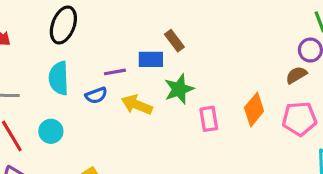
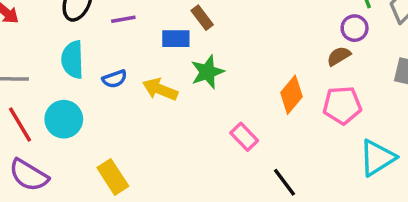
purple line: (115, 72) -> (123, 19), moved
pink rectangle: (209, 119) -> (244, 137), moved, turned -35
cyan circle: (51, 131) -> (64, 119), size x1.4

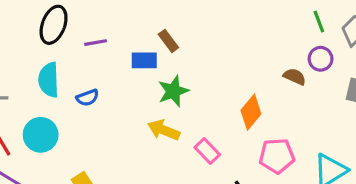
purple circle: (355, 28) -> (321, 59), moved
brown semicircle: (339, 56) -> (295, 77), turned 55
yellow arrow: (160, 89) -> (164, 130), moved
pink pentagon: (342, 105) -> (277, 156), moved

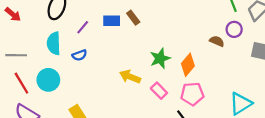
purple line: (96, 43) -> (83, 27), moved, turned -40
blue rectangle: (144, 60) -> (112, 21), moved
green star: (173, 91) -> (160, 58), moved
pink pentagon: (277, 156) -> (192, 94), moved

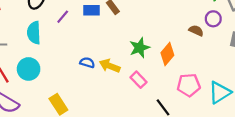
blue semicircle: (79, 55) -> (87, 63), moved, turned -144
pink pentagon: (192, 94) -> (189, 85), moved

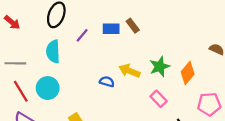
yellow arrow: (110, 66) -> (129, 71), moved

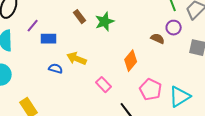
blue rectangle: (111, 29) -> (49, 39), moved
green star: (160, 67) -> (105, 22), moved
pink pentagon: (209, 104) -> (151, 90), turned 30

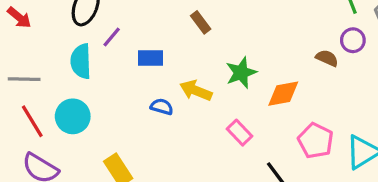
green star: (105, 22) -> (241, 73), moved
purple line: (33, 26) -> (112, 37), moved
orange diamond: (131, 61) -> (283, 94), turned 40

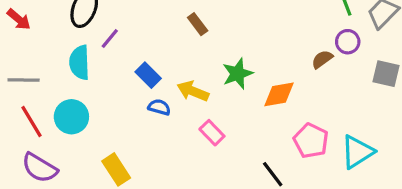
blue rectangle: (150, 58) -> (148, 75), moved, turned 45
brown semicircle: (327, 58) -> (322, 59), turned -60
pink rectangle: (240, 133) -> (212, 133), moved

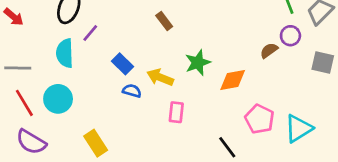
pink rectangle: (212, 133) -> (176, 112), turned 50

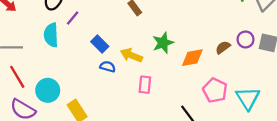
purple circle: (290, 36) -> (246, 39), moved
brown semicircle: (269, 51) -> (223, 47), moved
cyan circle: (58, 99) -> (48, 90), moved
cyan triangle: (298, 128) -> (248, 98), turned -30

